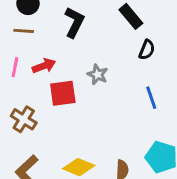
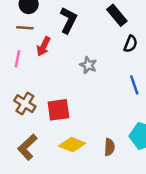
red arrow: (44, 66) -> (44, 46), moved, turned 138
red square: (63, 93) -> (58, 110), moved

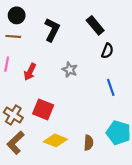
red arrow: (44, 46) -> (30, 72), moved
brown cross: (25, 104) -> (13, 115), moved
red square: (58, 110) -> (43, 109), turned 30

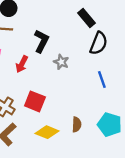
black L-shape: (52, 30) -> (42, 41), moved
black semicircle: (107, 51) -> (99, 43), size x1.5
brown semicircle: (89, 143) -> (77, 124), moved

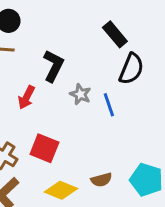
blue line: (102, 79) -> (109, 105), moved
brown semicircle: (77, 124) -> (101, 180), turned 72

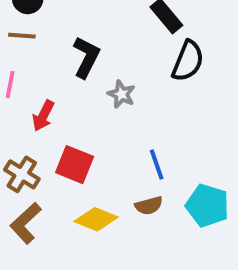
red arrow: (26, 97) -> (43, 116), moved
blue line: (109, 105) -> (157, 165), moved

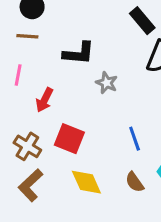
black L-shape: (86, 57) -> (79, 53), turned 68
brown semicircle: (149, 206) -> (135, 182), moved, turned 70
yellow diamond: (96, 219) -> (86, 182), turned 44

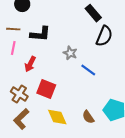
brown line: (27, 36) -> (13, 29), moved
black L-shape: (79, 53) -> (40, 34), moved
blue line: (135, 139) -> (88, 70), moved, turned -35

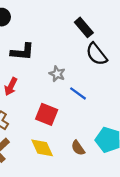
black semicircle: (104, 36) -> (97, 54), turned 120
red square: (46, 89) -> (47, 114), moved

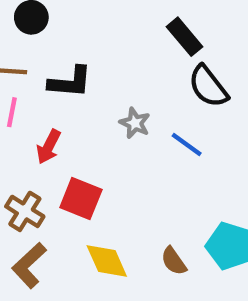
blue line: (78, 93) -> (187, 145), moved
red square: (47, 114) -> (81, 198), moved

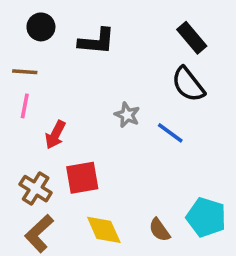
black rectangle: (184, 37) -> (192, 38), moved
black L-shape: (70, 82) -> (97, 41), moved
red square: (81, 198) -> (82, 178), turned -32

